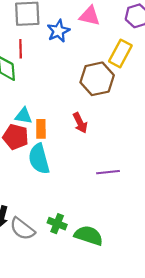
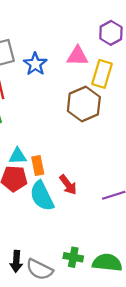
pink triangle: (90, 16) -> (77, 56), moved
red arrow: (80, 123) -> (68, 185), moved

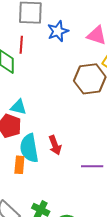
orange rectangle: (38, 166) -> (19, 165), moved

